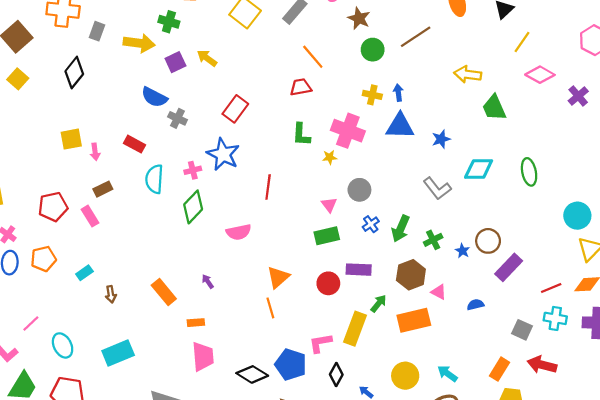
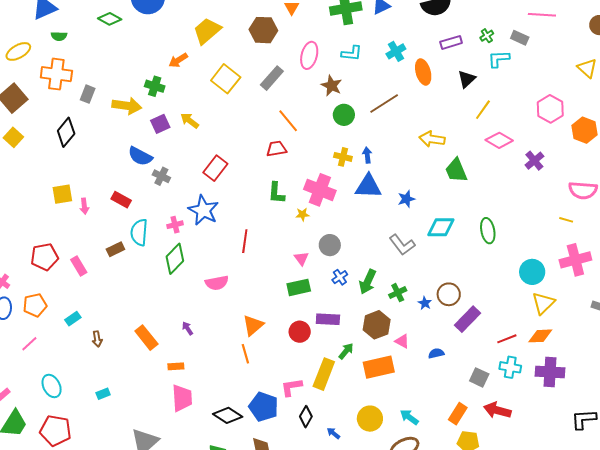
brown rectangle: (103, 189) -> (115, 249), moved
pink line: (31, 324) -> (29, 344), moved
cyan rectangle: (118, 353) -> (103, 394), size x0.5

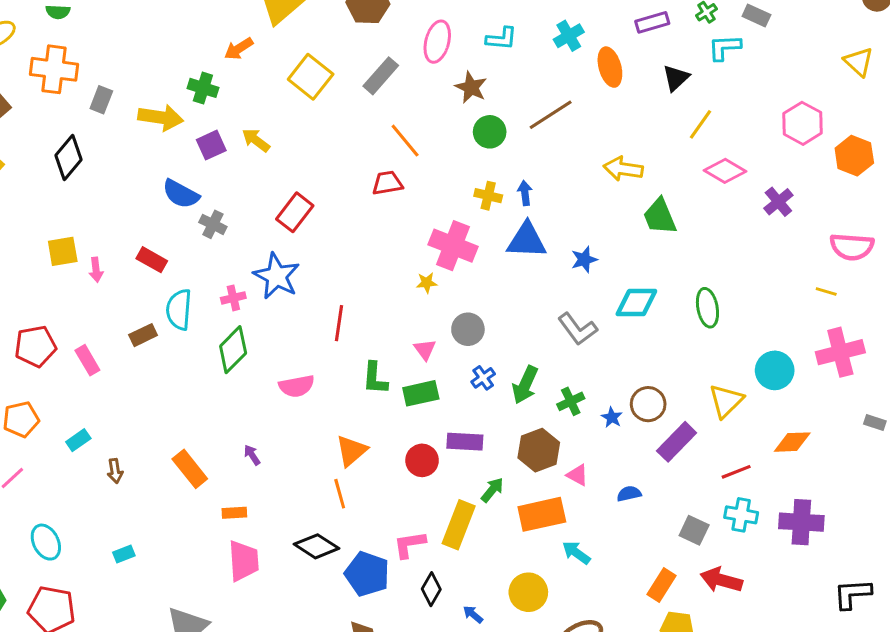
green L-shape: (276, 193) -> (375, 378), moved
yellow triangle: (543, 303) -> (726, 401), moved
orange diamond: (540, 336) -> (792, 442), moved
black diamond: (228, 415) -> (316, 546), moved
cyan arrow: (409, 417) -> (576, 553), moved

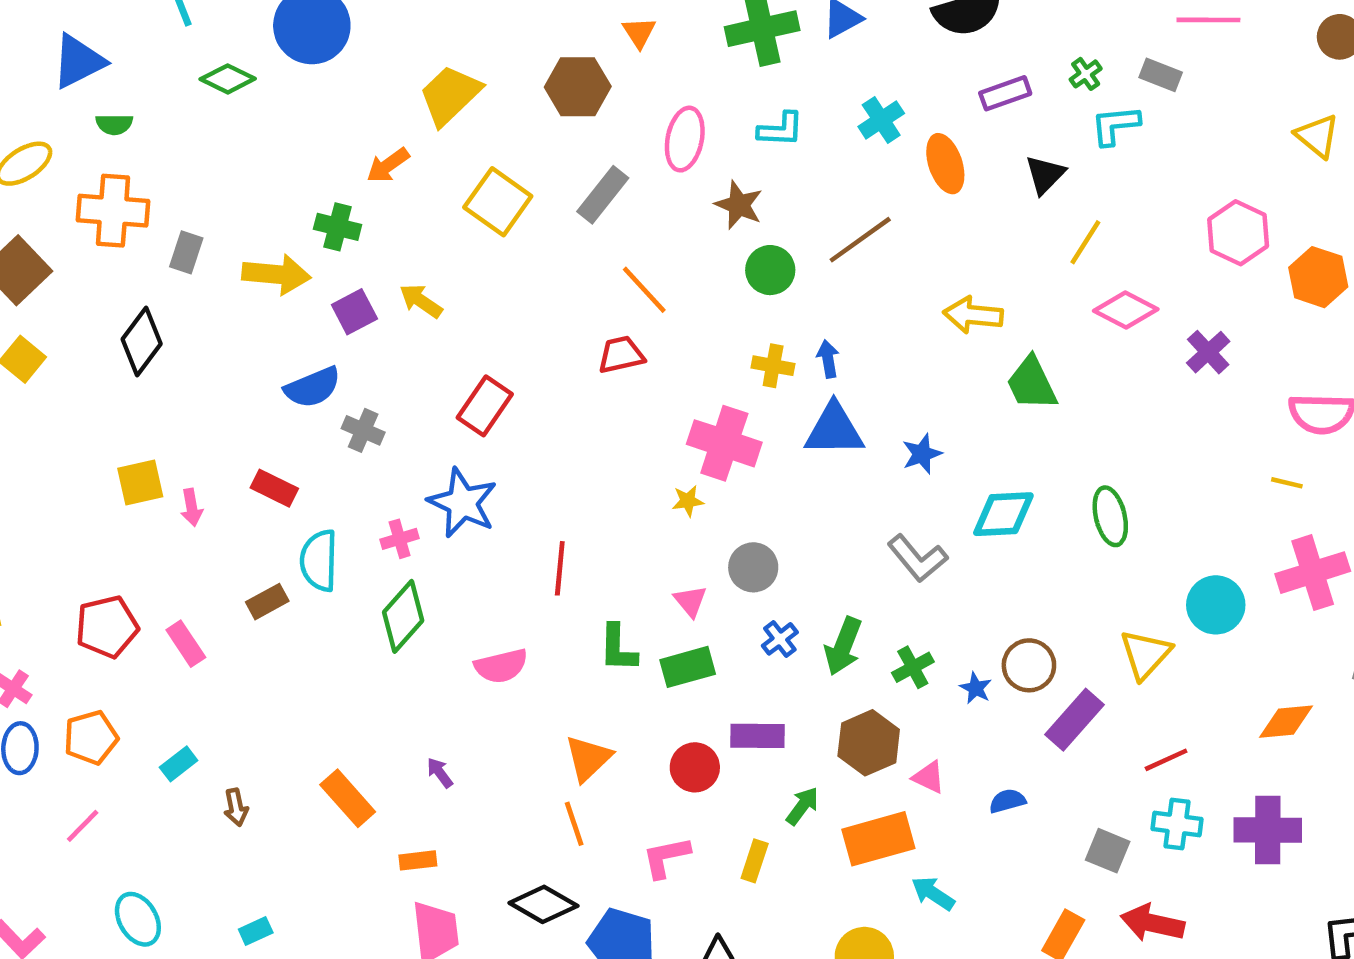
blue semicircle: (181, 194) -> (313, 387), turned -48
orange diamond: (792, 442) -> (1286, 722), moved
yellow rectangle: (459, 525) -> (755, 861), size x0.6
pink L-shape: (410, 544) -> (666, 857), moved

